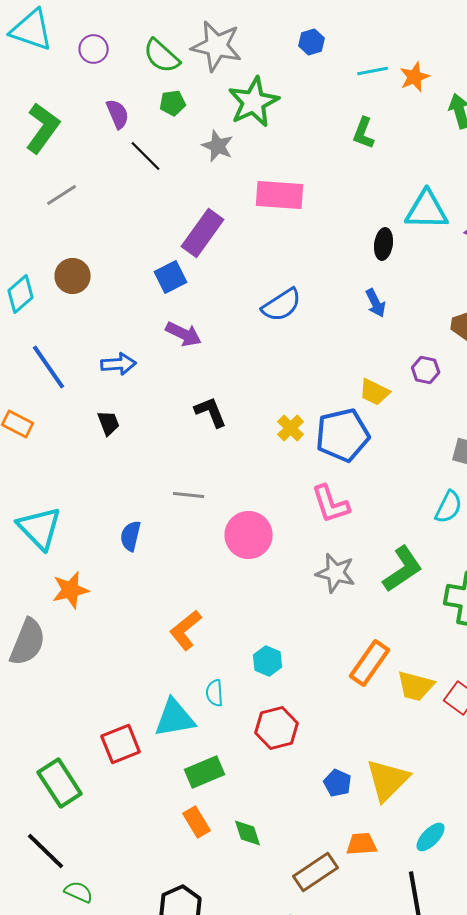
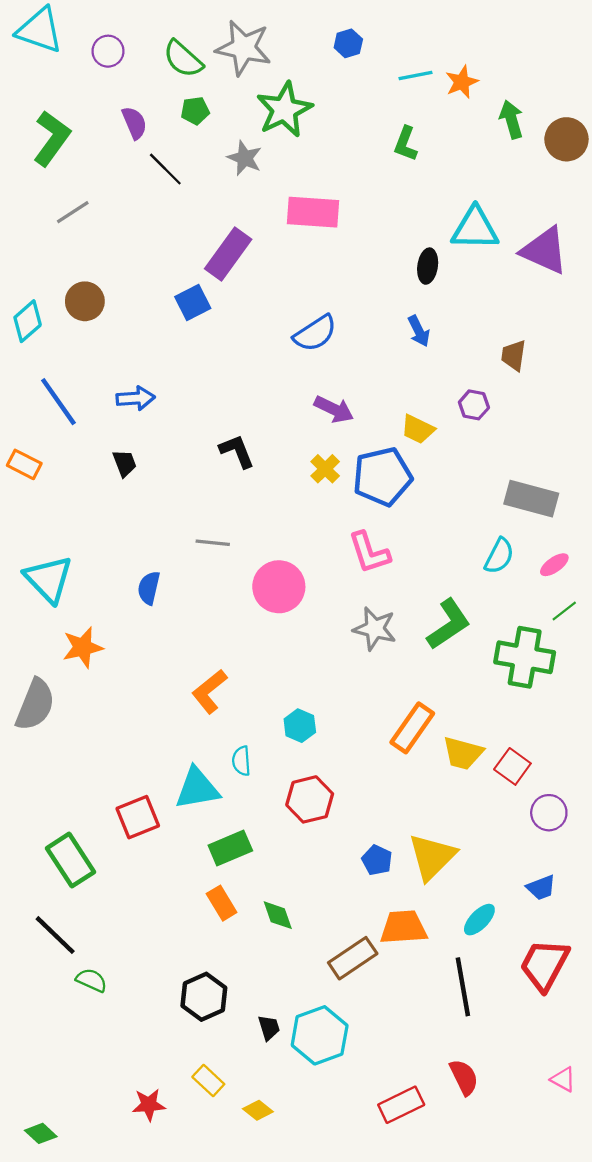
purple arrow: (184, 334) -> (334, 409), moved
orange trapezoid: (362, 844) -> (403, 927), size x1.4

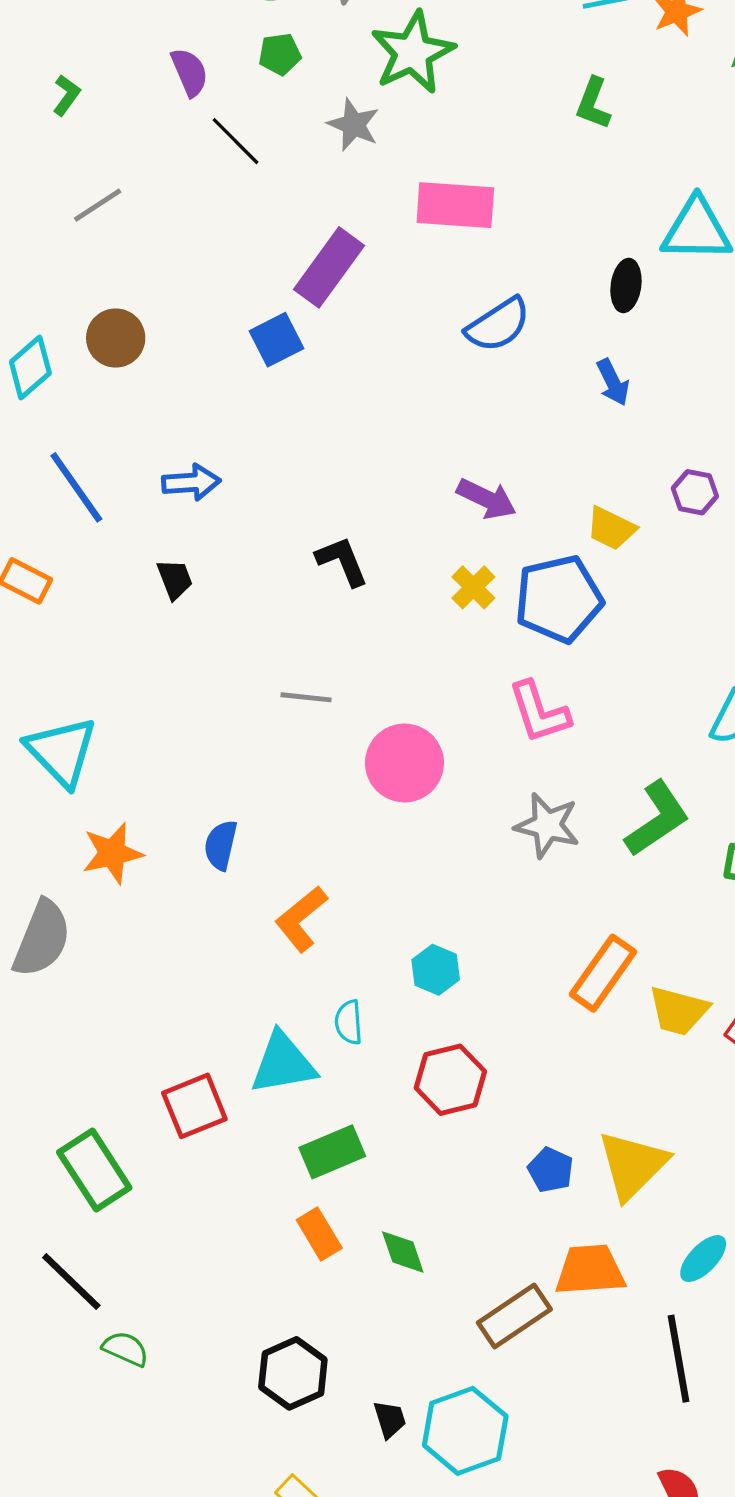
green L-shape: (52, 138) -> (66, 95), size x0.5
blue semicircle: (315, 333) -> (498, 325), moved
blue semicircle: (149, 588) -> (221, 845), moved

